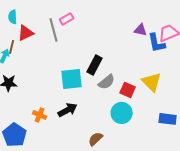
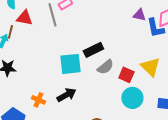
red triangle: (26, 33) -> (24, 18), turned 36
black rectangle: (95, 65) -> (93, 50), turned 36
cyan circle: (122, 113) -> (132, 98), moved

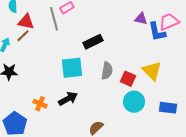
brown line: (10, 32) -> (23, 36), moved, turned 32
black rectangle: (93, 50) -> (93, 42), moved
gray semicircle: (105, 67) -> (107, 71), turned -42

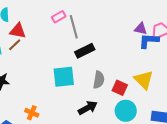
gray line: (54, 19) -> (74, 27), moved
purple triangle: (141, 19) -> (141, 29), moved
blue L-shape: (157, 32) -> (149, 41), turned 105
black arrow: (68, 99) -> (88, 108), moved

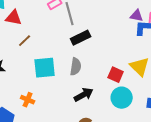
brown line: (15, 45) -> (25, 41), moved
cyan square: (64, 77) -> (45, 68), moved
gray semicircle: (99, 80) -> (76, 67), moved

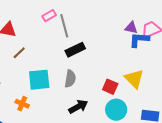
orange cross: (28, 100) -> (22, 104), moved

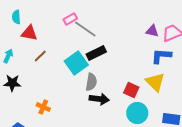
gray line: (64, 26) -> (85, 29), turned -40
blue L-shape: (139, 40) -> (161, 56), moved
cyan square: (39, 80) -> (76, 63), moved, turned -30
black arrow: (78, 107) -> (99, 99), moved, turned 36

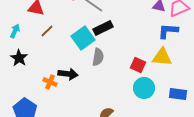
yellow triangle: (155, 82) -> (162, 57), turned -40
black star: (12, 83) -> (19, 58), turned 30
black arrow: (99, 99) -> (68, 74), moved

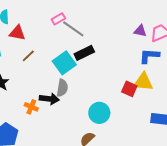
gray semicircle: (98, 57) -> (62, 88), moved
red square: (138, 65) -> (129, 89), moved
cyan circle: (144, 88) -> (99, 113), moved

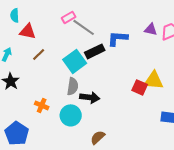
blue L-shape: (149, 56) -> (118, 38), moved
black arrow: (49, 99) -> (90, 97), moved
cyan circle: (99, 113) -> (71, 115), moved

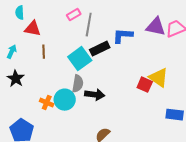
gray line: (84, 27) -> (89, 25), turned 65
purple triangle: (151, 29) -> (156, 27), size x1.5
brown line: (39, 54) -> (44, 52), turned -48
yellow triangle: (154, 80) -> (159, 78), turned 30
cyan circle: (71, 115) -> (65, 100), moved

